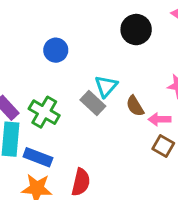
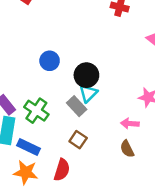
black circle: (136, 30) -> (86, 75), moved
brown semicircle: (135, 106) -> (127, 149), moved
brown square: (163, 146) -> (78, 140), moved

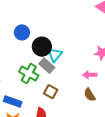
black circle: (86, 75) -> (42, 47), moved
green cross: (36, 111) -> (29, 74), moved

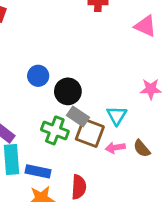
cyan triangle: (55, 55) -> (117, 116), moved
pink arrow: (90, 75) -> (115, 148), moved
brown square: (51, 92) -> (90, 133), moved, size x1.5

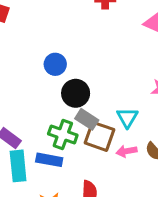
blue circle: (38, 76) -> (55, 64), moved
blue rectangle: (38, 171) -> (49, 160), moved

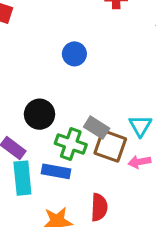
blue circle: (55, 64) -> (74, 54), moved
black circle: (76, 93) -> (40, 114), moved

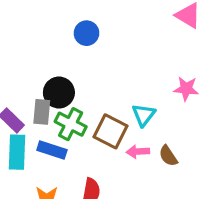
black circle: (40, 114) -> (59, 93), moved
gray rectangle: (97, 128) -> (42, 112), moved, turned 55

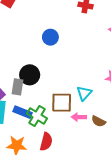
green cross: (71, 124) -> (37, 116), moved
brown square: (111, 131) -> (62, 103), turned -30
brown semicircle: (168, 156) -> (98, 121), turned -32

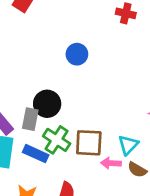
cyan triangle: (84, 93) -> (128, 145), moved
green cross: (37, 116) -> (57, 140), moved

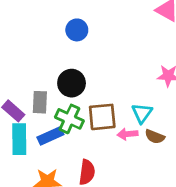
black circle: (47, 104) -> (72, 83), moved
blue rectangle: (36, 154) -> (50, 136), turned -40

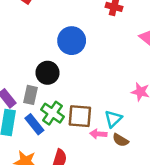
blue circle: (77, 30) -> (72, 41), size x1.5
black circle: (72, 83) -> (47, 73), moved
blue rectangle: (50, 136) -> (34, 124), turned 66

